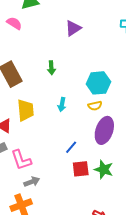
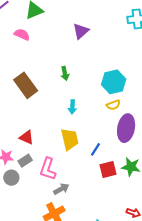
cyan arrow: (62, 105) -> (72, 107), moved
yellow trapezoid: (25, 110) -> (70, 139), moved
pink L-shape: (21, 160) -> (48, 169), turned 45

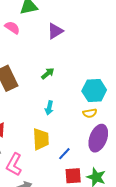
purple triangle: (81, 31) -> (55, 31), moved
green arrow: (65, 73) -> (48, 74), turned -128

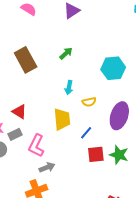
yellow semicircle: (90, 113) -> (89, 102), moved

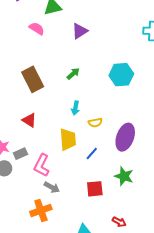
cyan hexagon: (113, 68) -> (121, 75), moved
red triangle: (19, 112) -> (29, 120), moved
red square: (96, 154) -> (95, 189), moved
gray arrow: (47, 167) -> (52, 187), turned 49

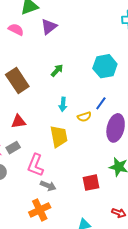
purple triangle: (80, 31) -> (49, 27), moved
red triangle: (29, 120) -> (18, 121), turned -35
blue line: (92, 153) -> (101, 103), moved
gray rectangle: (20, 154) -> (13, 148), moved

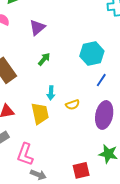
purple triangle: (49, 27) -> (37, 27), moved
blue line: (101, 103) -> (101, 80), moved
yellow trapezoid: (59, 136) -> (40, 113), moved

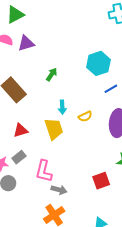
purple triangle: (37, 27) -> (26, 43), moved, turned 30
blue line: (101, 80) -> (111, 89), turned 32

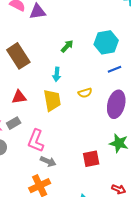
green arrow: (52, 74) -> (67, 46), moved
cyan arrow: (62, 107) -> (57, 74), moved

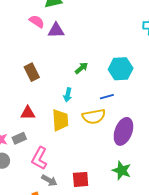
brown rectangle: (18, 56) -> (32, 72), size x0.7
blue line: (115, 69) -> (107, 97), moved
yellow semicircle: (85, 93) -> (94, 116), size x1.6
red square: (91, 159) -> (81, 179), moved

